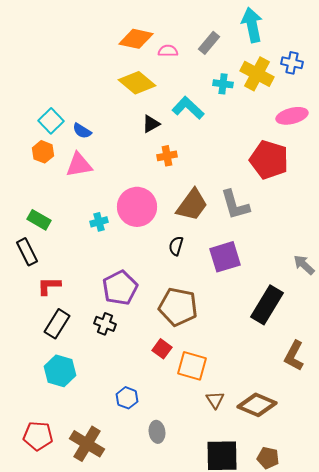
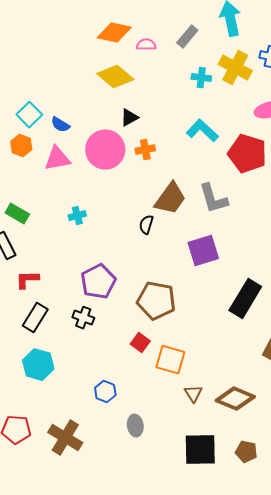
cyan L-shape: (188, 108) -> (202, 131), moved
pink circle: (137, 207) -> (105, 150), moved
black semicircle: (176, 246) -> (146, 225), moved

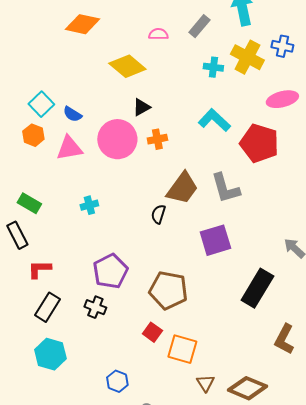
orange diamond: (114, 33) -> (82, 24), moved

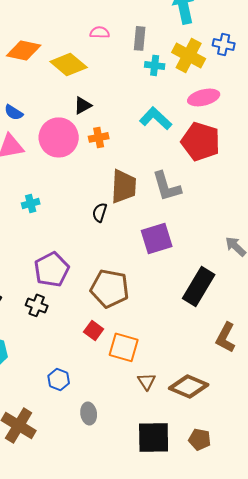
orange diamond: (82, 24) -> (24, 50), moved
gray rectangle: (199, 26) -> (140, 38), moved, turned -35
pink ellipse: (282, 99) -> (204, 97), moved
brown trapezoid: (182, 188) -> (124, 186), turned -33

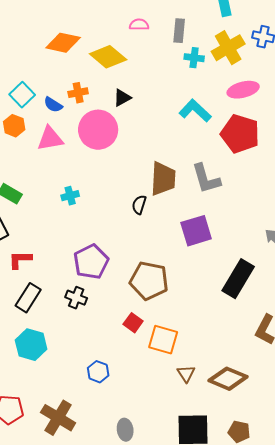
yellow cross: (189, 55) -> (228, 48), turned 32
orange cross: (99, 137) -> (78, 93), moved
gray ellipse: (89, 413) -> (125, 430), moved

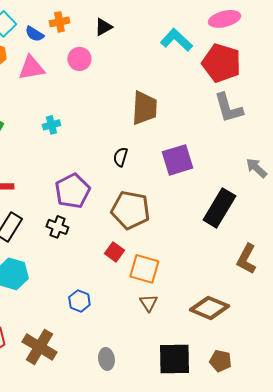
pink circle: (98, 130) -> (79, 59), size x0.6
gray L-shape: (206, 179) -> (228, 108), moved
black semicircle: (139, 205) -> (120, 157), moved
brown triangle: (186, 374) -> (148, 303), moved

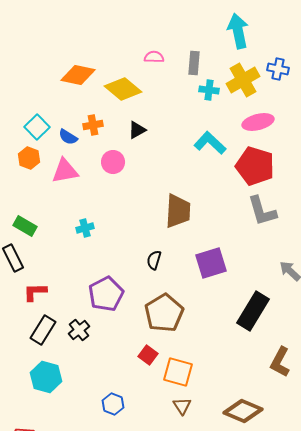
brown pentagon: (130, 210) -> (164, 313), turned 30
black cross: (57, 227) -> (79, 330), moved, turned 30

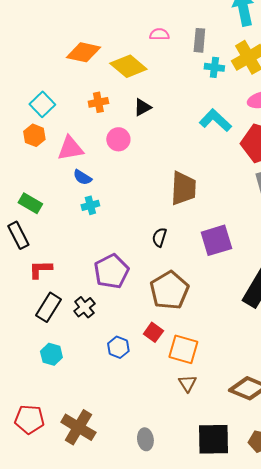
blue semicircle: (68, 137) -> (82, 177), moved
cyan hexagon: (46, 377) -> (51, 354), size x0.7
blue hexagon: (113, 404) -> (118, 347), moved

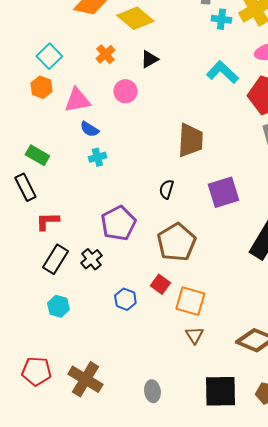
orange cross: (98, 102) -> (105, 54), turned -30

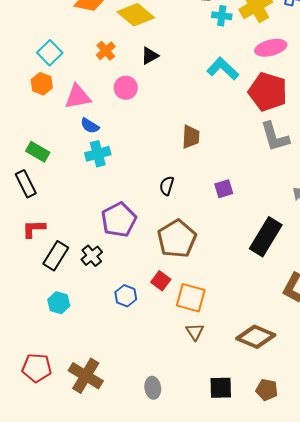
brown trapezoid: (190, 140) -> (191, 137), size x0.7
cyan cross: (97, 157) -> (98, 154), size x1.4
purple square: (223, 192) -> (224, 189), size x0.6
red L-shape: (47, 221) -> (34, 229), moved
black square: (220, 391) -> (221, 388), size x0.7

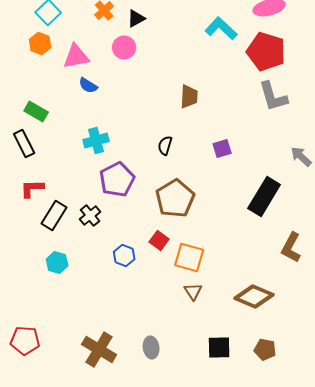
black triangle: (150, 56) -> (136, 18), moved
cyan cross: (98, 154) -> (96, 140), moved
red pentagon: (37, 368) -> (25, 340), moved
brown cross: (86, 376) -> (99, 350), moved

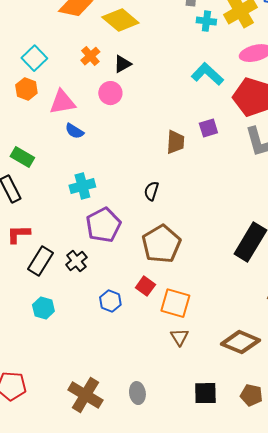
purple square: (222, 148) -> (208, 128), moved

